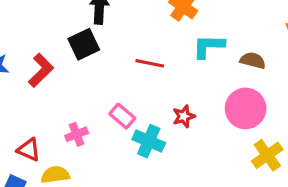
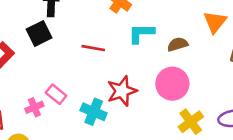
brown semicircle: (253, 60) -> (178, 44), turned -30
pink rectangle: (122, 116) -> (56, 94), moved
red star: (184, 116) -> (122, 91), size x1.6

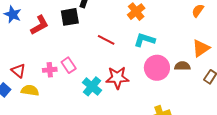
brown semicircle: (178, 44) -> (182, 66), moved
pink circle: (172, 84) -> (157, 68), moved

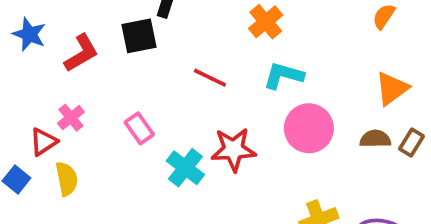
brown semicircle: (182, 66) -> (375, 139), moved
pink cross: (50, 70) -> (71, 118), moved, turned -32
red triangle: (18, 71) -> (43, 142), turned 49
yellow semicircle: (30, 90) -> (67, 179), turned 72

